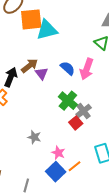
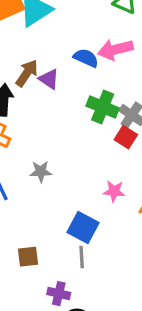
pink arrow: (87, 69) -> (115, 50), turned 75
gray star: (34, 137) -> (41, 171), moved
blue square: (56, 172) -> (83, 228), moved

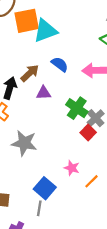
blue semicircle: (86, 58) -> (60, 64), moved
purple triangle: (49, 79) -> (44, 93), moved, turned -49
gray star: (41, 171) -> (24, 143), size x1.6

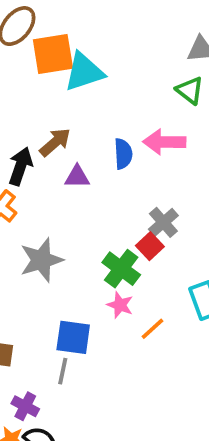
blue semicircle: (60, 64) -> (123, 154), moved, turned 48
green cross: (77, 108) -> (121, 269), moved
gray star: (24, 143) -> (41, 260), turned -30
blue square: (45, 188) -> (73, 337), turned -35

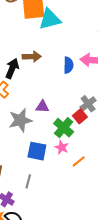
brown arrow: (55, 142) -> (32, 57), turned 36
purple triangle: (77, 177) -> (42, 107), moved
blue square: (73, 337) -> (37, 151), moved

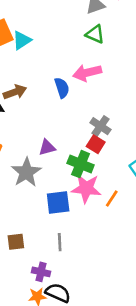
cyan triangle: (50, 19) -> (22, 40), size x0.7
pink star: (62, 147) -> (86, 188), size x1.6

